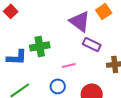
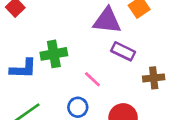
purple triangle: (80, 21) -> (107, 21), turned -30
pink line: (69, 65) -> (92, 79), turned 56

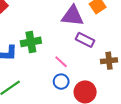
blue circle: (78, 107) -> (61, 82), moved

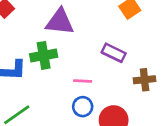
purple triangle: (73, 16) -> (60, 22), moved
pink line: (61, 62) -> (83, 81), turned -40

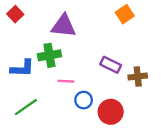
purple rectangle: (114, 53) -> (111, 65), moved
pink line: (83, 81) -> (66, 81), moved

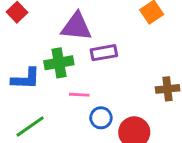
purple rectangle: (111, 65) -> (104, 53), moved, turned -36

